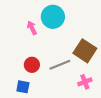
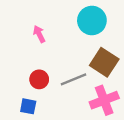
cyan circle: (53, 17) -> (92, 20), moved
pink cross: (85, 82) -> (104, 100), size x1.6

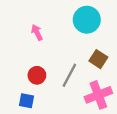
brown square: (104, 62) -> (98, 59), size x0.7
gray line: (74, 79) -> (69, 75), turned -40

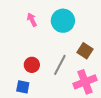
cyan circle: (87, 20) -> (63, 21), moved
pink arrow: (37, 32) -> (32, 20), moved

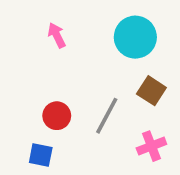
cyan circle: (63, 21) -> (135, 37), moved
pink cross: (85, 82) -> (151, 146), size x0.7

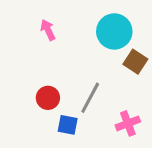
brown square: (151, 91) -> (135, 62), moved
blue square: (41, 155) -> (68, 125), moved

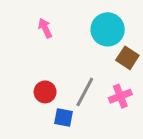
pink cross: (128, 123) -> (120, 96), moved

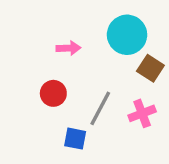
pink arrow: (45, 28) -> (68, 48), moved, turned 114
red circle: (45, 92) -> (53, 93), moved

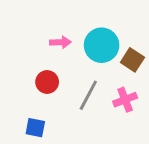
cyan circle: (127, 35) -> (102, 45), moved
blue square: (75, 139) -> (35, 128), moved

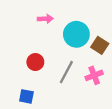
pink arrow: (60, 42) -> (45, 19), moved

